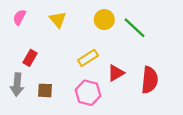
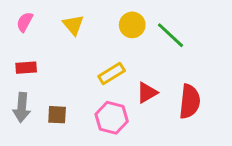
red rectangle: (30, 58) -> (26, 68), moved, turned 56

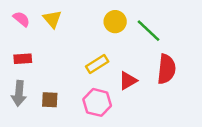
pink semicircle: (25, 22) -> (21, 19), turned 102
yellow triangle: (73, 25) -> (52, 19), moved
red semicircle: (190, 101) -> (166, 69), moved

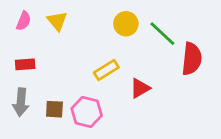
pink semicircle: (21, 19) -> (24, 21), turned 72
red semicircle: (166, 69) -> (192, 59), moved
pink hexagon: (97, 102) -> (87, 112), moved

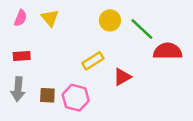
red semicircle: (192, 59) -> (168, 51), turned -96

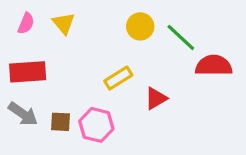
red rectangle: (22, 56) -> (28, 72), size x1.6
gray arrow: (18, 89) -> (23, 114), turned -60

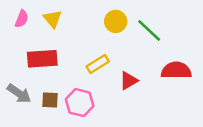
red semicircle: (214, 66) -> (176, 70), moved
red rectangle: (28, 72) -> (42, 59), moved

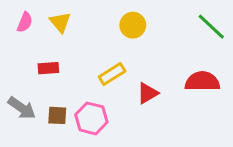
green line: (149, 30) -> (211, 27), moved
red rectangle: (42, 59) -> (48, 68), size x0.6

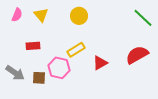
yellow circle: (133, 25) -> (79, 16), moved
red semicircle: (202, 81) -> (137, 55), turned -30
pink hexagon: (91, 118) -> (59, 68), moved

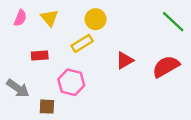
yellow rectangle: (76, 50) -> (82, 43), moved
red triangle: (100, 63) -> (125, 60), moved
brown square: (39, 78) -> (47, 107), moved

